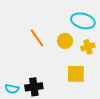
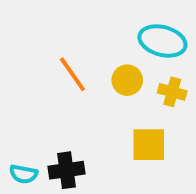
yellow cross: (88, 47) -> (172, 92), turned 32

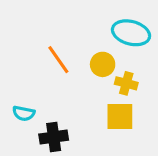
yellow cross: (172, 92) -> (126, 83), moved
cyan semicircle: (23, 174) -> (24, 113), moved

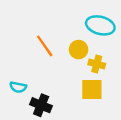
black cross: (54, 137) -> (41, 105), turned 30

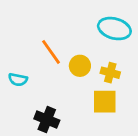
yellow circle: (79, 50) -> (80, 66), moved
cyan semicircle: (18, 87) -> (18, 80), moved

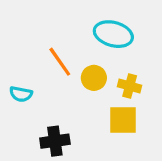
cyan ellipse: (114, 29) -> (113, 34), moved
black cross: (47, 120) -> (55, 141), turned -30

